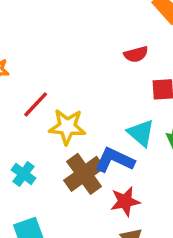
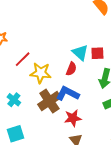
red semicircle: (136, 54) -> (71, 69), moved, turned -56
cyan triangle: (141, 133) -> (80, 53), moved

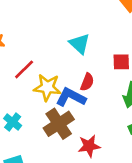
cyan triangle: (80, 53) -> (80, 44), moved
blue L-shape: (68, 94) -> (71, 97), moved

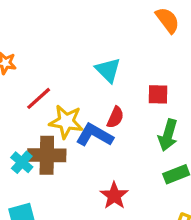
brown cross: (59, 124) -> (47, 155), moved, turned 32
red star: (89, 146) -> (114, 196), turned -30

